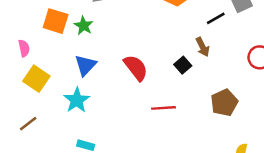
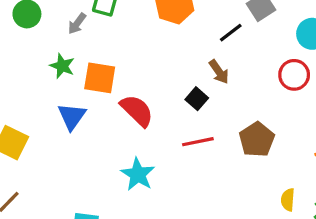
orange square: (56, 21) -> (100, 78), moved
cyan star: (77, 100) -> (138, 174), moved
red line: (164, 108) -> (198, 142), moved

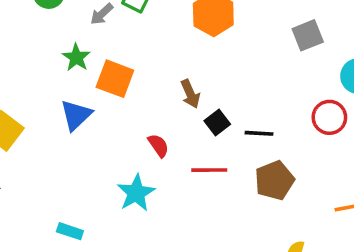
black line: (231, 33) -> (259, 133), moved, turned 30
brown arrow: (219, 72) -> (190, 94), moved
red semicircle: (137, 111) -> (158, 145), moved, size x0.6

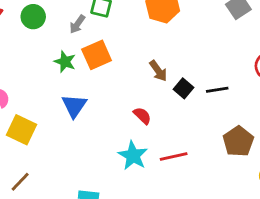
orange square: (115, 79) -> (97, 55), moved, turned -32
red line: (209, 170) -> (174, 156), moved
brown pentagon: (274, 180) -> (238, 141), moved

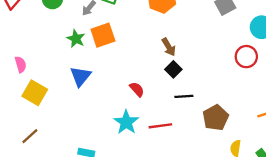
brown arrow: (158, 71) -> (169, 47), moved
black line: (217, 90) -> (184, 96), moved

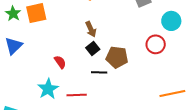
brown pentagon: (216, 118) -> (117, 57), moved, turned 30

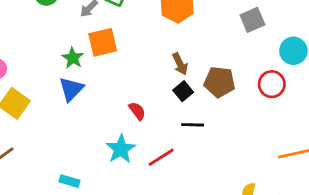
green star: (13, 14) -> (73, 58), moved
brown pentagon: (117, 57) -> (219, 82), moved
red line: (77, 95) -> (161, 157), turned -30

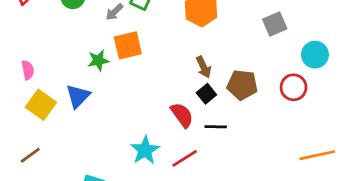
green star: (73, 58) -> (98, 60), turned 30
blue triangle: (71, 89) -> (78, 96), moved
red semicircle: (137, 111) -> (182, 115), moved, size x1.4

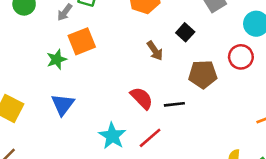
brown pentagon: (242, 85) -> (203, 74), moved
black square: (206, 94) -> (185, 32), moved
blue triangle: (78, 96) -> (63, 105), moved

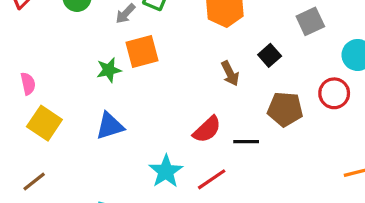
red semicircle: (142, 98) -> (207, 129), turned 85
blue triangle: (63, 105) -> (110, 126), turned 30

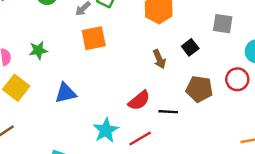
gray square: (310, 21) -> (223, 24), turned 30
green star: (109, 70) -> (38, 50), moved

